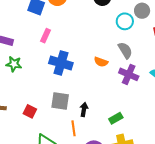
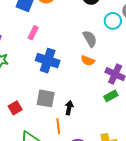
gray semicircle: (125, 50) -> (90, 39), moved
red square: (30, 111) -> (15, 108), turned 32
green rectangle: (116, 118) -> (111, 96), moved

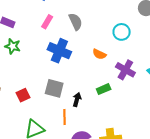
cyan circle: (113, 21) -> (122, 32), moved
gray semicircle: (90, 39) -> (75, 22), moved
green rectangle: (111, 96) -> (104, 89), moved

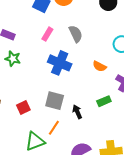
black arrow: (77, 100) -> (77, 112), turned -40
orange line: (64, 117) -> (54, 128), moved, turned 35

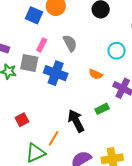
gray square: (55, 101) -> (29, 63), moved
black arrow: (77, 112) -> (76, 121), size x1.6

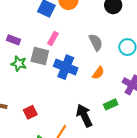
gray semicircle: (70, 43) -> (96, 42), moved
orange semicircle: (96, 74) -> (98, 73), moved, turned -80

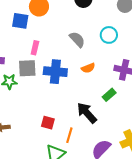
orange semicircle: (98, 73) -> (88, 68), turned 48
red square: (30, 112) -> (48, 123), moved, turned -32

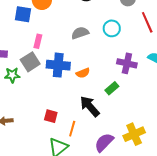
gray semicircle: (77, 39) -> (80, 33), turned -66
gray square: (27, 68) -> (30, 62), turned -30
orange semicircle: (88, 68) -> (83, 73), moved

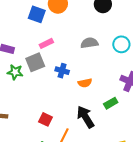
pink rectangle: (38, 41) -> (46, 43), turned 40
blue cross: (58, 65) -> (62, 71), size x0.6

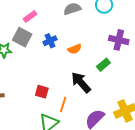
gray square: (35, 62) -> (22, 37), turned -30
blue cross: (62, 71) -> (50, 41), turned -32

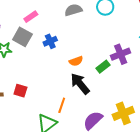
purple cross: (119, 40) -> (121, 54), moved, turned -36
orange semicircle: (75, 49) -> (76, 61), moved
red square: (42, 92) -> (20, 91), moved

